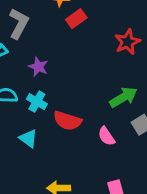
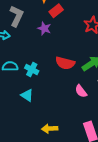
purple star: (38, 67) -> (44, 28), moved
red semicircle: (67, 121) -> (65, 63), moved

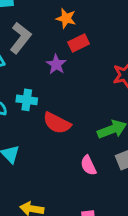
red semicircle: (65, 63) -> (57, 123), moved
cyan cross: (32, 69) -> (27, 100), moved, turned -32

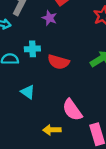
pink semicircle: (88, 165) -> (72, 110), moved, size x1.5

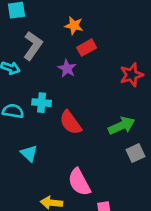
red semicircle: (58, 62) -> (71, 123), turned 30

